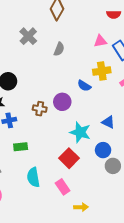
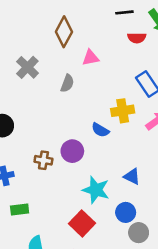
pink triangle: (100, 41) -> (91, 58), moved

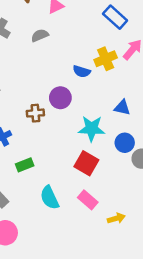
gray semicircle: (67, 83) -> (40, 35), turned -120
yellow cross: (123, 111) -> (106, 59), moved

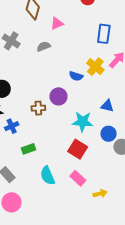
blue rectangle: (115, 17) -> (104, 34), turned 54
yellow cross: (106, 59) -> (95, 67), turned -30

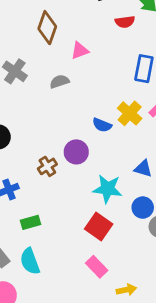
brown cross: (38, 108) -> (47, 166), turned -32
cyan semicircle: (48, 176) -> (30, 261), moved

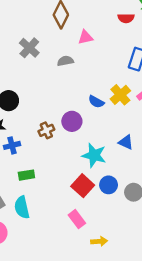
blue circle: (143, 208) -> (109, 185), moved

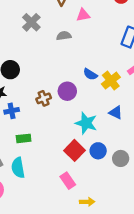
yellow cross: (120, 95) -> (111, 81), moved

